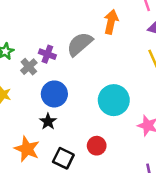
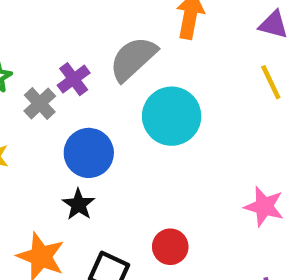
purple cross: (47, 54) -> (74, 79), turned 35
cyan circle: (114, 100) -> (172, 116), moved

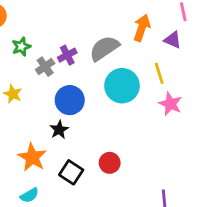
purple triangle: (273, 25) -> (173, 40), moved
yellow line: (271, 82) -> (159, 73), moved
pink star: (264, 206) -> (170, 104), moved

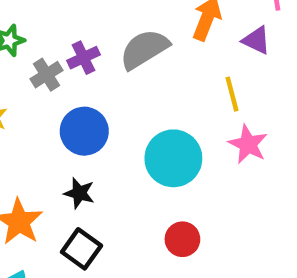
cyan circle: (122, 86) -> (173, 158), moved
black star: (59, 130) -> (79, 193), moved, turned -30
red circle: (110, 163) -> (182, 239), moved

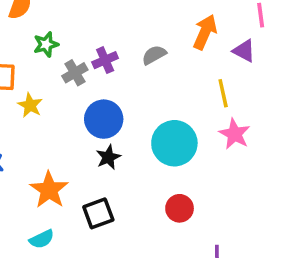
gray semicircle: (144, 49) -> (154, 55), size x0.6
black star: (79, 193) -> (108, 157), moved, turned 30
black square: (81, 249) -> (98, 213), turned 32

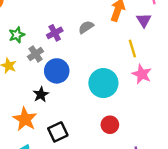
green star: (46, 44) -> (17, 35), moved
purple triangle: (244, 51) -> (144, 20), turned 35
gray cross: (75, 73) -> (36, 54), moved
black star: (108, 157) -> (41, 94), moved

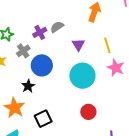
purple triangle: (144, 20) -> (78, 45), moved
gray semicircle: (86, 27) -> (57, 27), moved

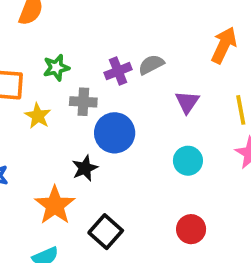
gray cross: (23, 51) -> (83, 102), turned 32
cyan circle: (82, 76) -> (188, 161), size x0.6
black square: (43, 119) -> (106, 232), turned -30

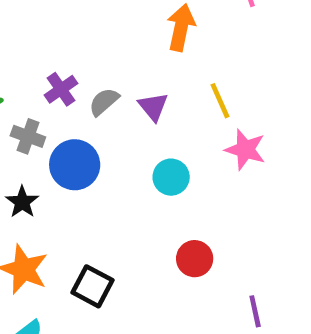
gray semicircle: (151, 65) -> (104, 102), moved
gray cross: (83, 102) -> (28, 136), turned 30
black star: (85, 168) -> (22, 202), moved

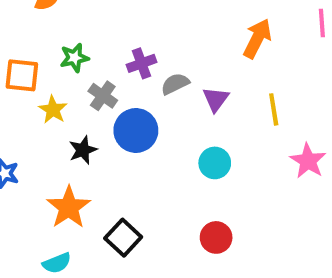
pink star: (245, 150) -> (308, 161), moved

